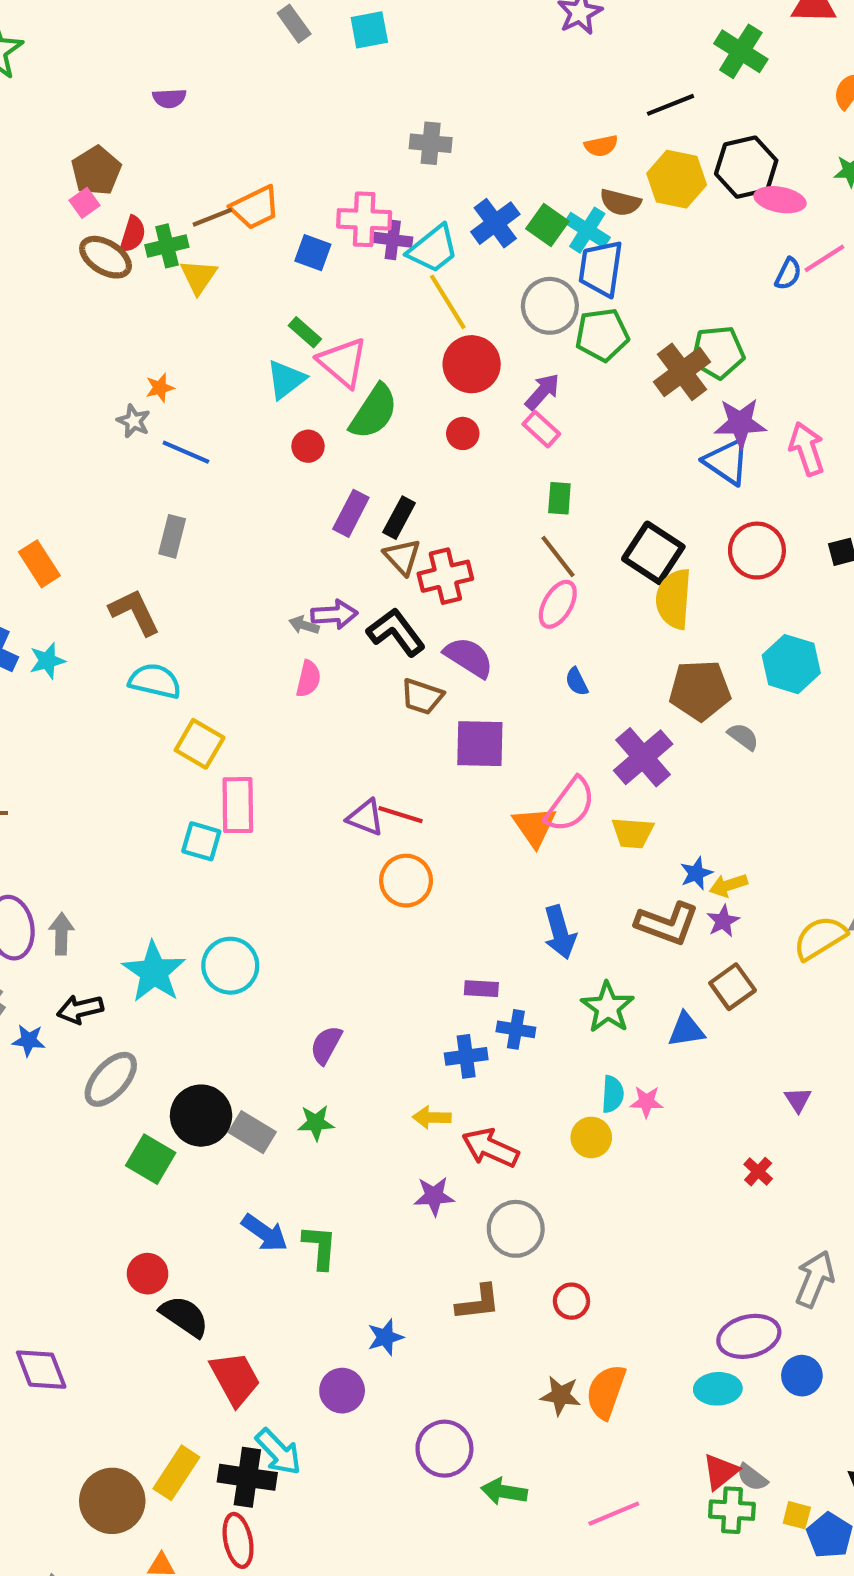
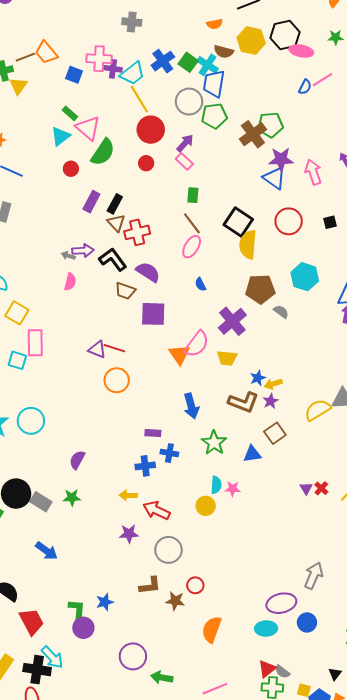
orange trapezoid: (255, 208) -> (46, 53), turned 75
red cross: (758, 1172) -> (321, 488), moved
green L-shape: (320, 1247) -> (77, 610), moved
brown star: (561, 1395) -> (175, 601), moved

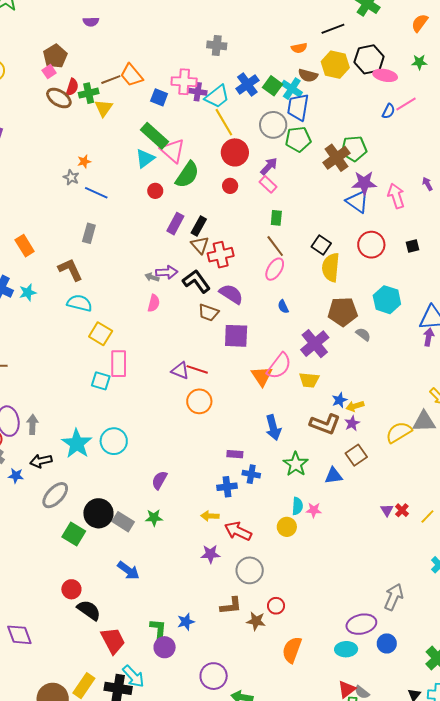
green rectangle: (70, 113) -> (155, 136), size x1.8
black square: (238, 222) -> (321, 245), size x0.7

